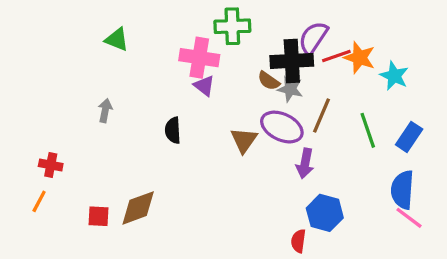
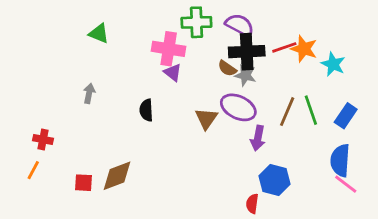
purple semicircle: (313, 38) -> (240, 25), moved, turned 84
brown line: (322, 115) -> (287, 112), moved

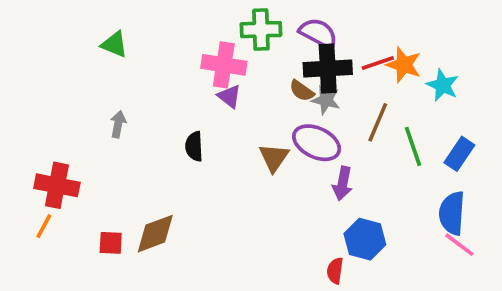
green triangle: (99, 33) -> (114, 44), moved
brown line: (287, 112) -> (378, 122), moved
red cross: (43, 139) -> (57, 185), size x1.6

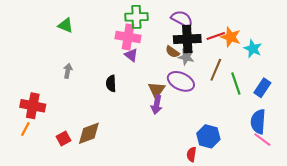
green cross: (261, 30) -> (136, 17), moved
purple arrow: (343, 184) -> (157, 105), moved
red square: (111, 243) -> (63, 139), turned -32

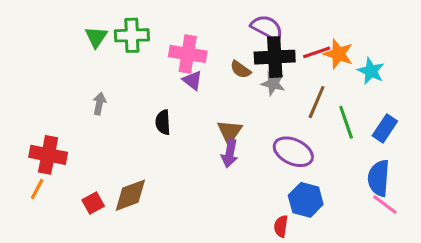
green cross: (136, 17) -> (132, 35), moved
green triangle: (66, 25) -> (96, 37), turned 42
brown semicircle: (172, 52) -> (241, 69), moved
purple ellipse: (181, 81) -> (293, 152), moved

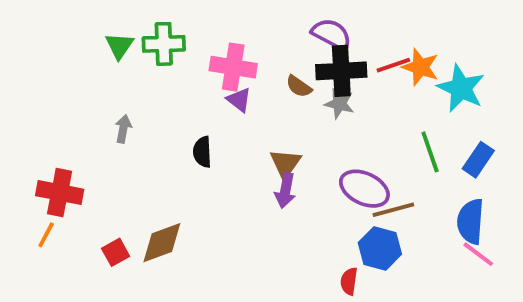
cyan star: (371, 71) -> (461, 88), size x1.4
brown line: (317, 102) -> (393, 210), moved, turned 52

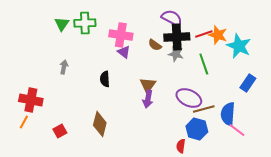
green line: (430, 152) -> (204, 64), moved
blue semicircle: (471, 221) -> (228, 114), moved
brown diamond: (162, 243) -> (100, 124), moved, turned -55
pink line: (478, 254) -> (237, 130), moved

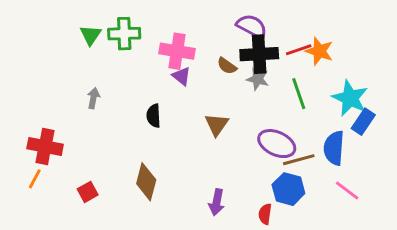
cyan star: (239, 46) -> (350, 98), moved
purple arrow: (148, 99) -> (217, 202), moved
blue semicircle: (228, 114) -> (334, 148), moved

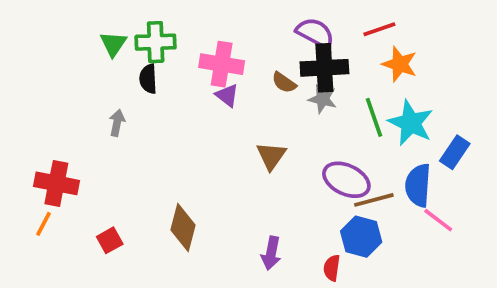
red line: (299, 50) -> (379, 29), moved
cyan star: (350, 98) -> (411, 123), moved
black semicircle: (154, 116) -> (148, 79), moved
pink line: (347, 191) -> (438, 220), moved

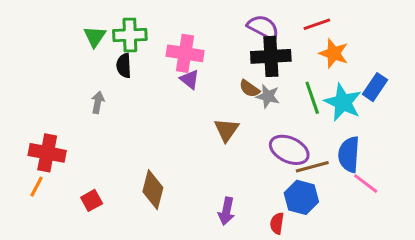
brown semicircle: (284, 82) -> (249, 89), moved
gray star: (323, 99) -> (268, 96), moved
blue rectangle: (455, 152) -> (375, 87), moved

